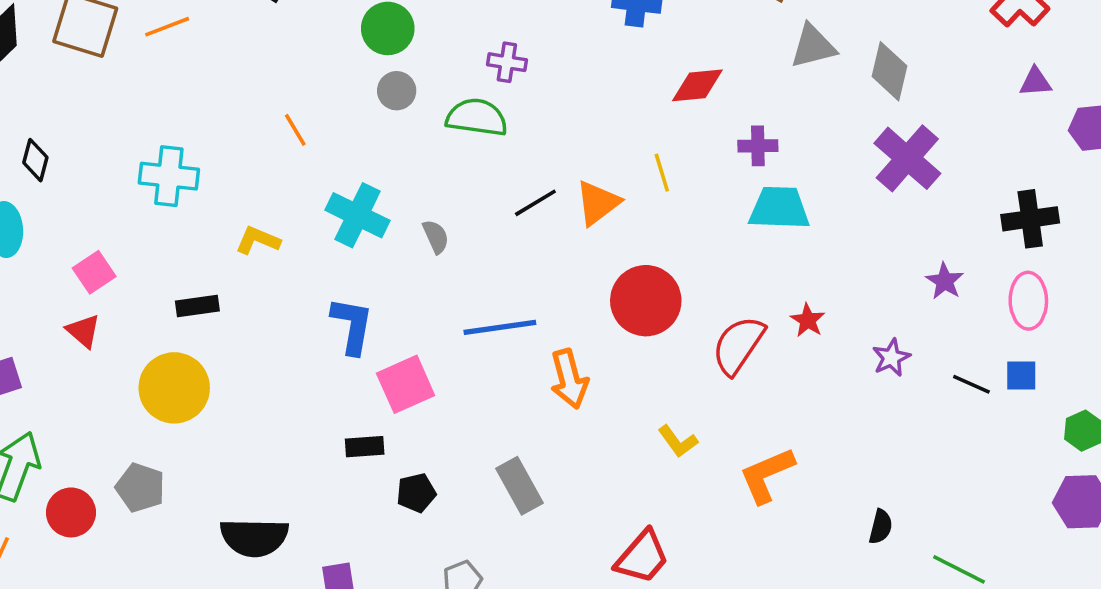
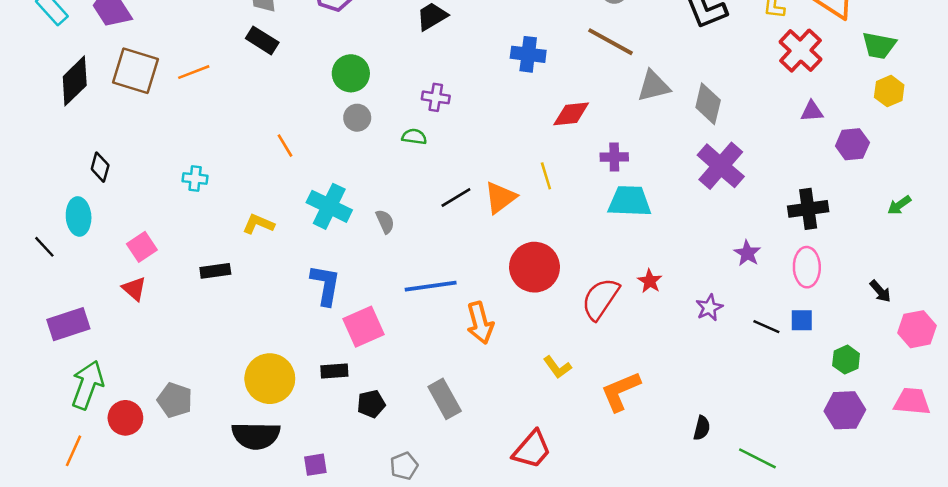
green semicircle: (477, 117) -> (414, 137), size x0.6
cyan cross: (169, 176) -> (195, 178), size x0.6
yellow circle: (174, 388) -> (270, 379), moved

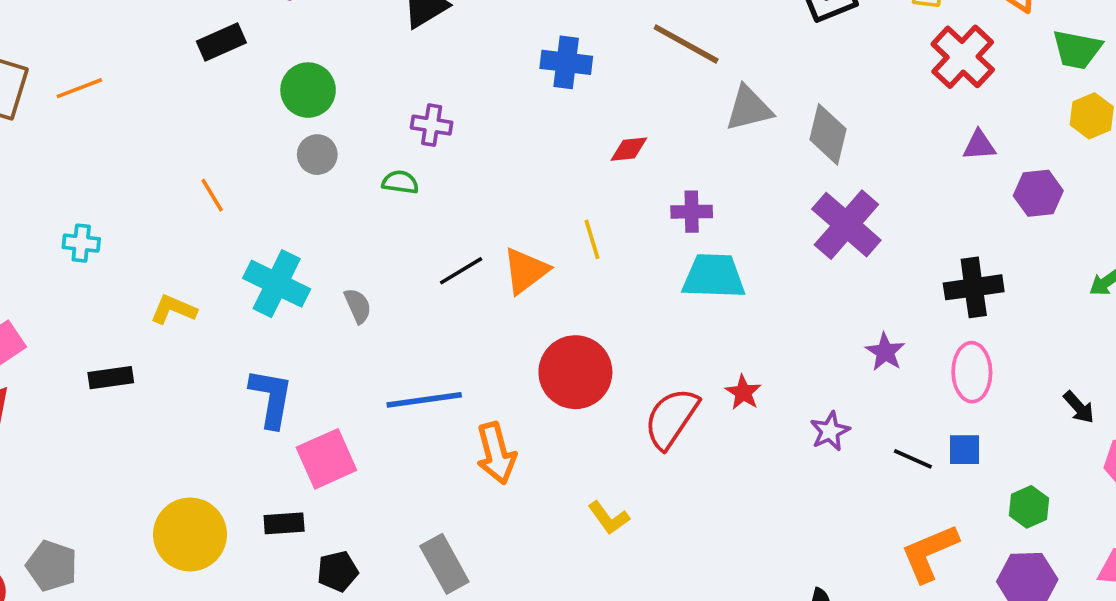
black rectangle: (262, 40) -> (221, 42), moved, turned -56
red diamond: (571, 114) -> (629, 149), size x0.7
orange L-shape: (621, 391) -> (929, 553), moved

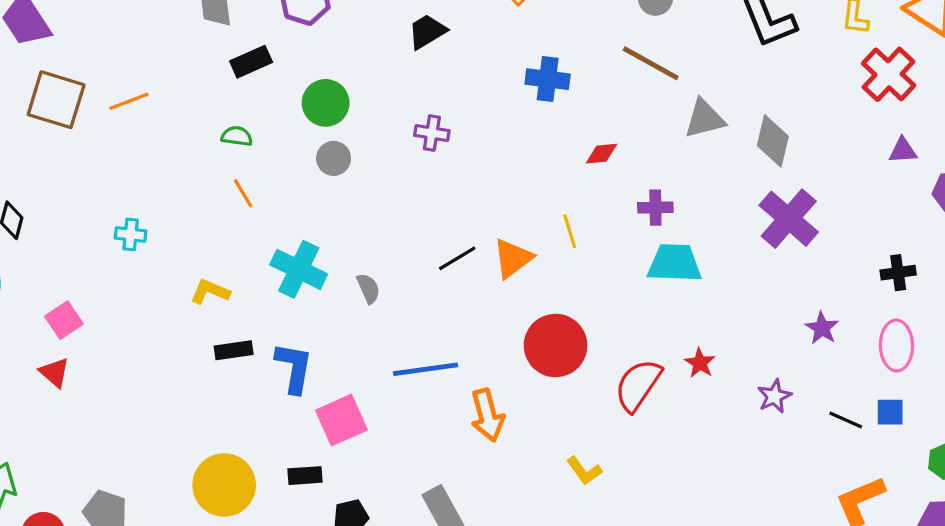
green semicircle: (400, 182) -> (237, 136), moved
black cross: (974, 287) -> (898, 273), size x0.7
black rectangle: (111, 378) -> (234, 350), moved

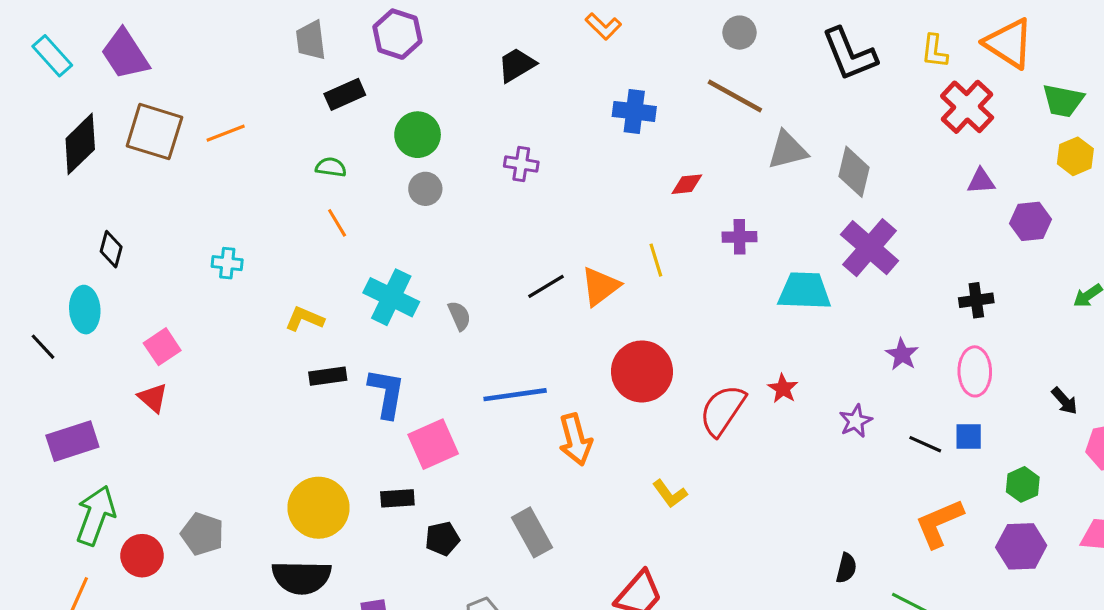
cyan trapezoid: (674, 263) -> (805, 291), moved

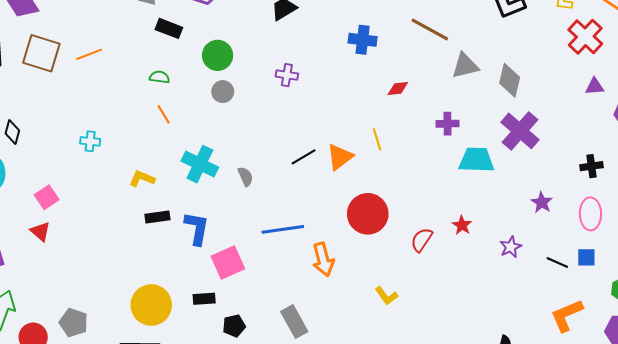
black rectangle: (345, 94) -> (169, 28), turned 45
purple cross: (740, 237) -> (447, 124), moved
red semicircle: (722, 410) -> (422, 240), size x0.7

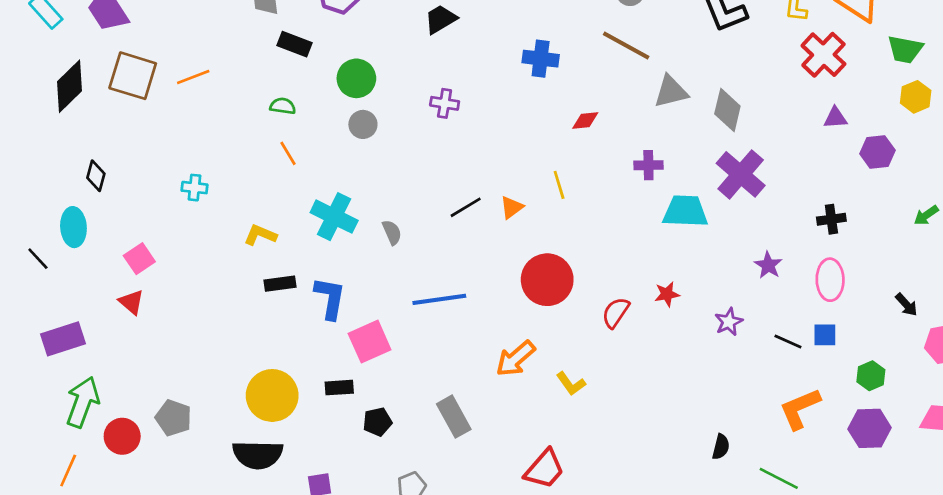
orange triangle: (340, 157) -> (512, 207), size x0.7
red star: (462, 225) -> (667, 294), turned 30
orange arrow: (323, 259) -> (516, 359), moved, turned 64

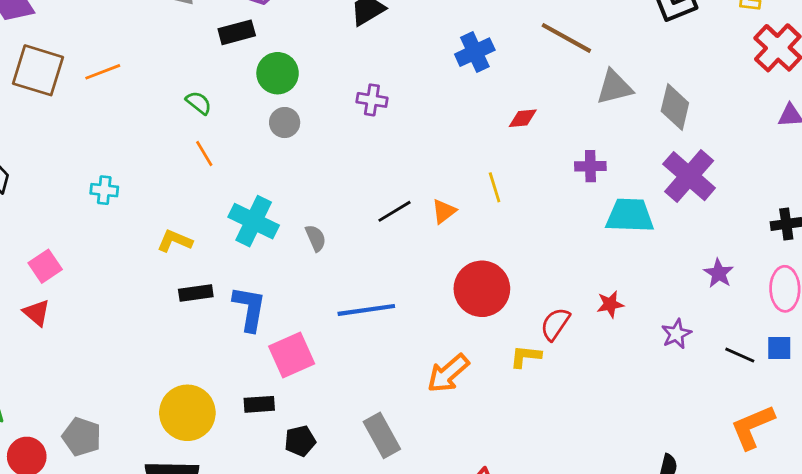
black rectangle: (295, 44) -> (237, 32), moved, turned -36
blue cross: (541, 59) -> (475, 52), turned -32
green semicircle: (283, 106) -> (199, 103), turned 30
yellow L-shape: (571, 384) -> (526, 356), moved, turned 132

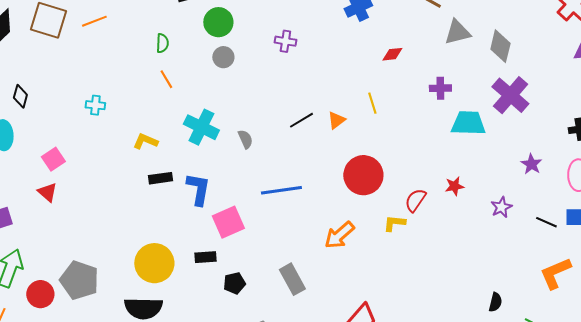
green semicircle: (199, 103) -> (162, 43), turned 54
gray pentagon: (82, 437) -> (79, 280), size x1.4

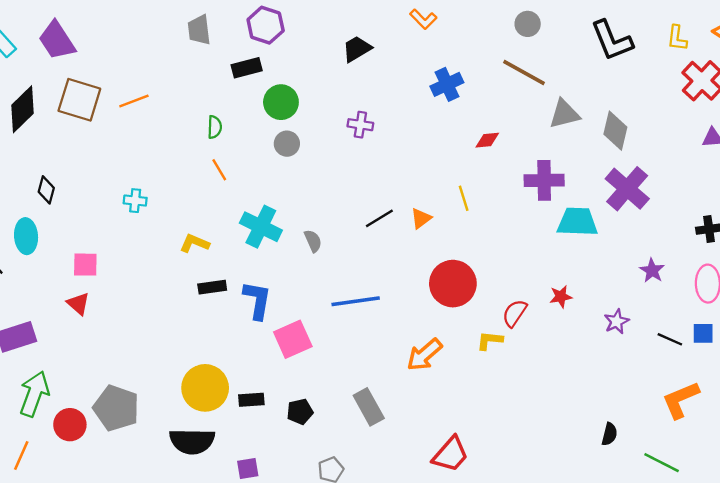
purple cross: (440, 88) -> (544, 180), size x1.5
pink square: (53, 159) -> (85, 265), turned 35
black rectangle: (205, 257) -> (251, 400), moved

